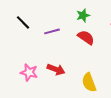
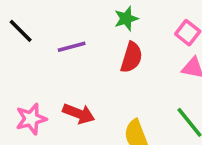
red semicircle: (86, 37) -> (131, 57), turned 72
pink star: (29, 72) -> (31, 119), turned -30

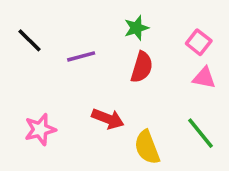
red arrow: (79, 114) -> (108, 119), moved

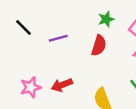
green star: (136, 28) -> (106, 19), moved
red arrow: (108, 119) -> (62, 85), moved, turned 138

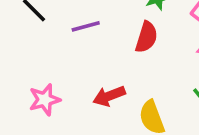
red arrow: (62, 85) -> (109, 96), moved

